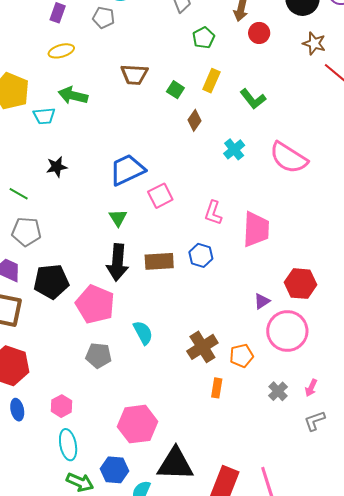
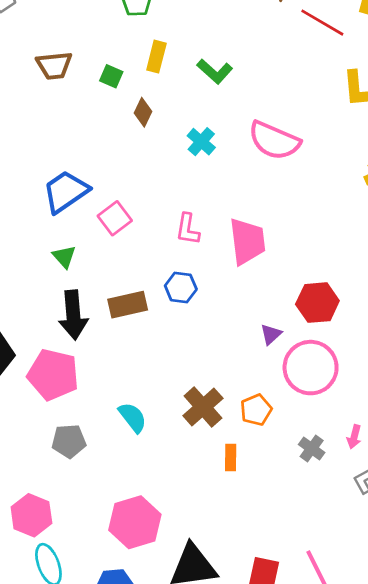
cyan semicircle: (143, 333) -> (133, 417), moved
pink hexagon: (61, 406) -> (31, 515), size x1.4

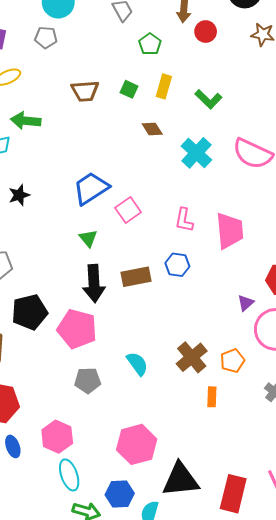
green square: (111, 76) -> (129, 89), moved
brown diamond: (143, 112) -> (152, 129), turned -60
cyan cross: (201, 142) -> (196, 153), size x1.4

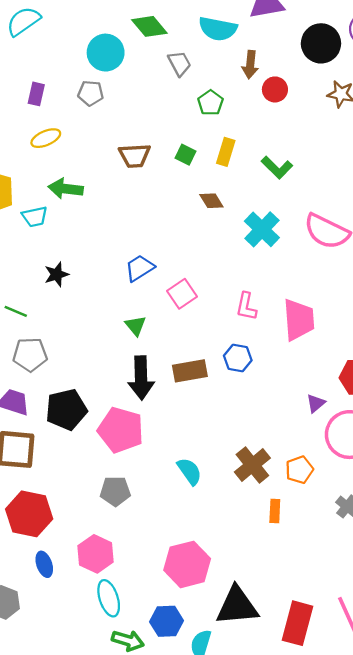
blue trapezoid: (91, 188) -> (140, 268), size x0.7
gray pentagon: (88, 380) -> (115, 491), moved

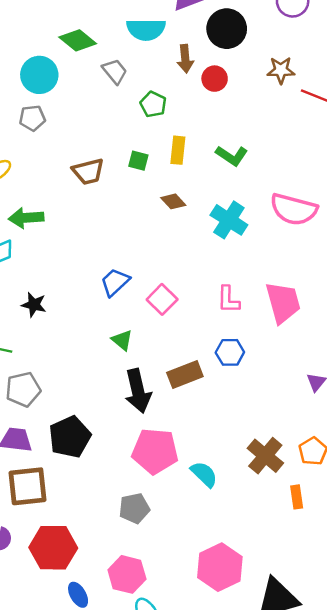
black circle: (321, 43) -> (227, 29), moved
black star: (57, 274) -> (34, 305), turned -30
pink pentagon: (121, 430) -> (155, 451), moved

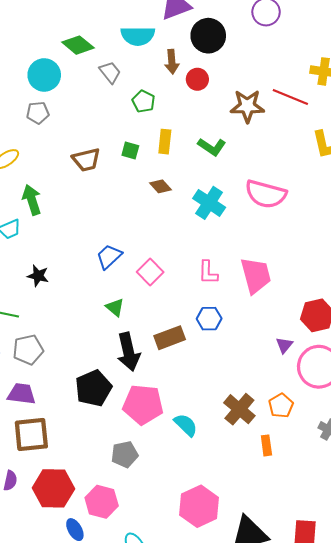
brown star: (281, 70) -> (247, 106), moved, size x1.4
green arrow: (26, 218) -> (32, 200), turned 76
black pentagon: (70, 437) -> (93, 388), moved
pink hexagon: (127, 574) -> (102, 502), moved

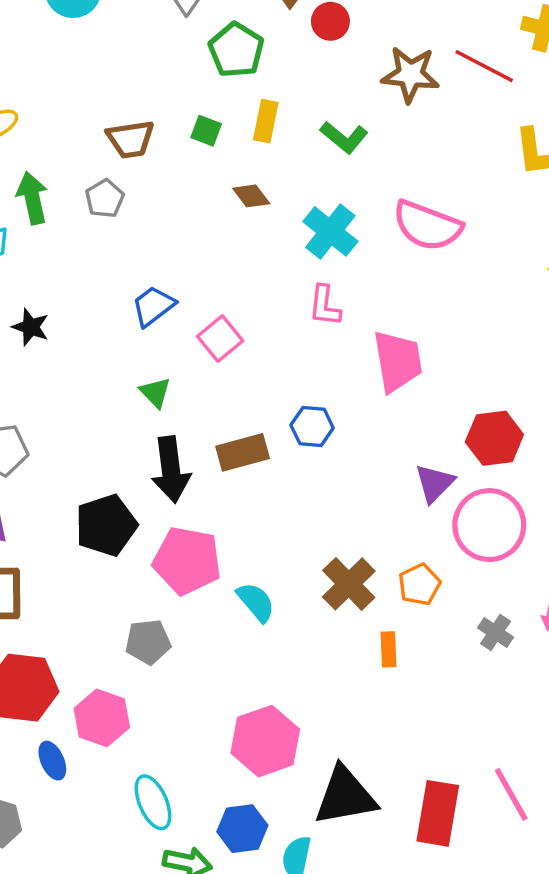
green pentagon: (144, 101) -> (236, 50), size x1.4
gray pentagon: (38, 113) -> (105, 199), moved, turned -30
pink L-shape: (208, 272) -> (325, 306), moved
purple triangle: (284, 345) -> (435, 483), size x1.4

